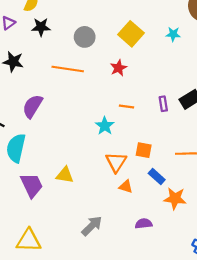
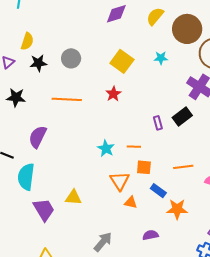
gray circle: (85, 37) -> (71, 58), moved
orange line: (127, 106) -> (134, 147), moved

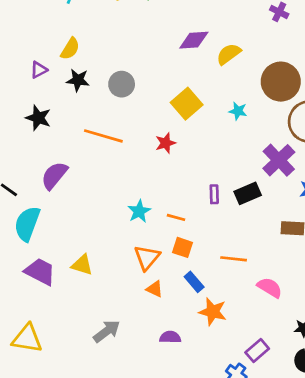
yellow semicircle: (155, 16) -> (229, 54), moved
purple trapezoid: (44, 210) -> (40, 272), turned -45

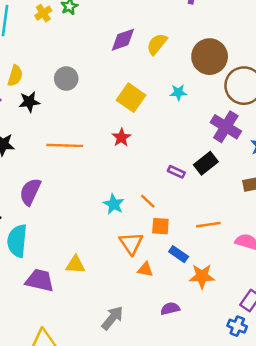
gray circle: (122, 84) -> (66, 79), moved
purple rectangle: (214, 194) -> (176, 172), turned -49
orange line: (176, 217) -> (148, 201), turned 42

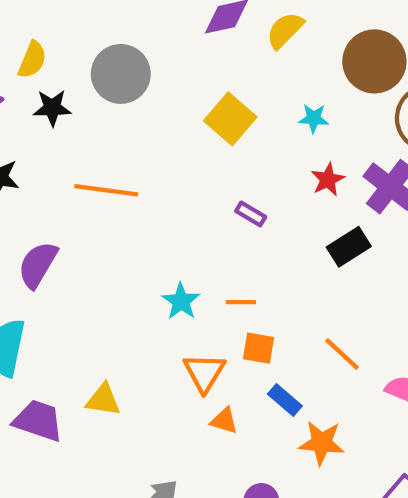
gray circle: (66, 79) -> (121, 74), size x1.4
red star: (121, 137) -> (328, 180), moved
purple rectangle: (176, 172) -> (251, 214), moved
orange line: (148, 201) -> (241, 302), turned -49
orange line: (208, 225) -> (342, 354), turned 45

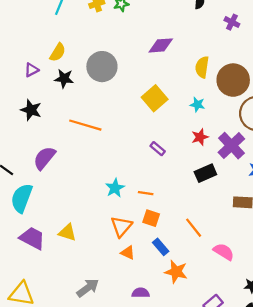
yellow semicircle: (285, 30) -> (202, 67), moved, turned -45

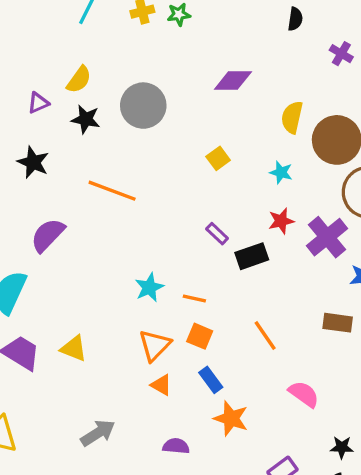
yellow square: (155, 98) -> (218, 158), size x0.6
black rectangle: (205, 173) -> (252, 256), moved
orange line: (194, 228) -> (265, 336), moved

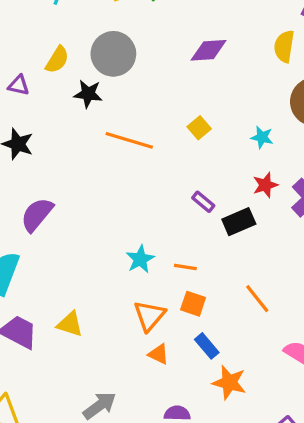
purple triangle: (38, 103) -> (19, 85), turned 40
gray circle: (143, 106) -> (113, 54), moved
yellow semicircle: (292, 117) -> (284, 46), moved
black star: (86, 119) -> (88, 94), moved
orange line: (112, 191) -> (129, 140), moved

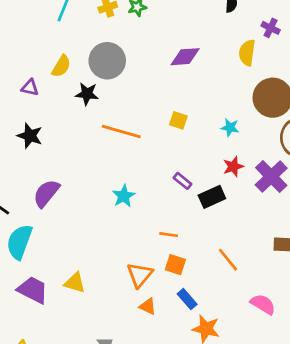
yellow square: (199, 128) -> (178, 120), turned -30
cyan star: (140, 259) -> (124, 196), moved

